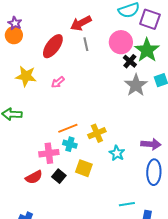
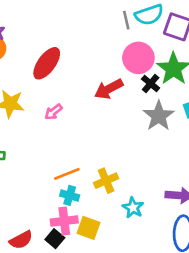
red arrow: (81, 23) -> (109, 89), moved
gray line: (86, 44) -> (126, 20), moved
pink cross: (49, 153) -> (64, 221), moved

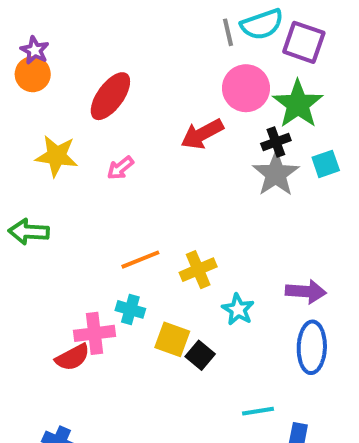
black cross: (151, 84) -> (276, 142), moved, turned 30
cyan cross: (70, 195) -> (130, 309), moved
pink cross: (64, 221) -> (94, 333), moved
black square: (55, 239) -> (200, 355), moved

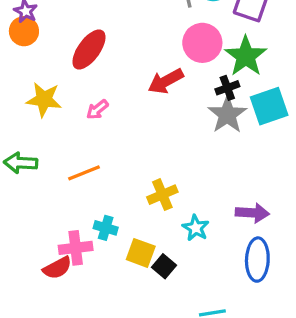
cyan square: (326, 164) -> (269, 106), size x1.6
orange line: (140, 260) -> (84, 173), moved

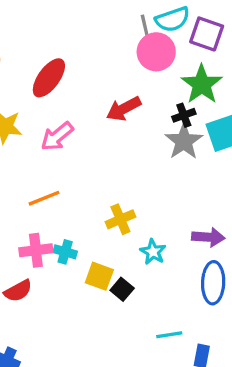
pink circle: (202, 43) -> (156, 52), moved
pink arrow: (97, 110) -> (57, 136), size x1.5
pink cross: (76, 248) -> (36, 250), moved

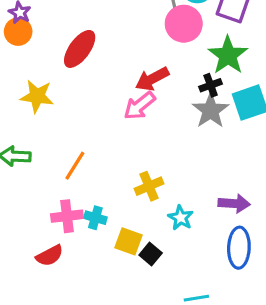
pink arrow: (57, 136) -> (140, 106), moved
orange line: (44, 198) -> (75, 166), turned -36

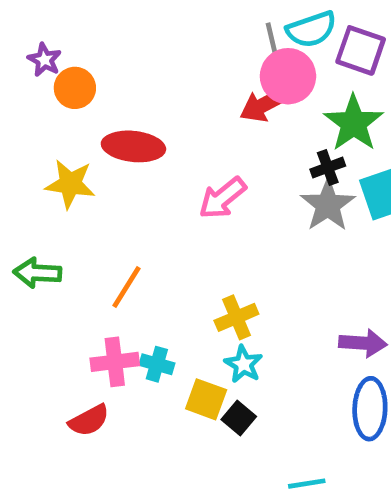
orange circle: (18, 32) -> (75, 88), moved
red ellipse: (80, 49) -> (133, 146), moved, turned 60
red arrow: (152, 79) -> (265, 104), moved
cyan star: (181, 218) -> (243, 364), moved

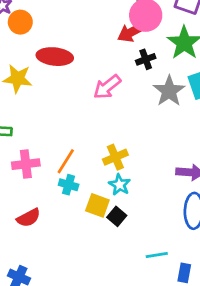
black cross: (328, 168) -> (146, 59), moved
orange line: (126, 287) -> (66, 161), moved
pink cross: (115, 362) -> (26, 164), moved

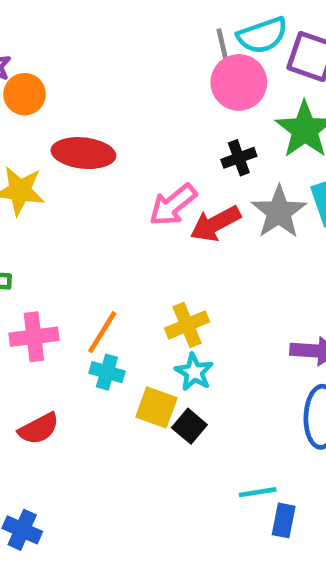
red arrow: (132, 32) -> (215, 224), moved
blue rectangle: (184, 273) -> (284, 520), moved

